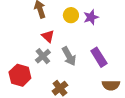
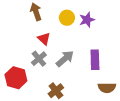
gray arrow: (69, 56) -> (65, 59), turned -102
purple rectangle: (99, 57) -> (95, 60), turned 30

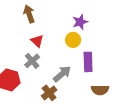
yellow circle: (67, 18) -> (73, 40), moved
gray arrow: (65, 59) -> (62, 74), moved

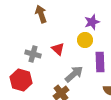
red triangle: (37, 41) -> (58, 49), moved
gray cross: (32, 61) -> (33, 54), moved, turned -35

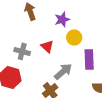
purple star: (92, 22) -> (62, 19), moved

